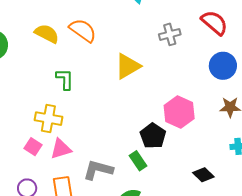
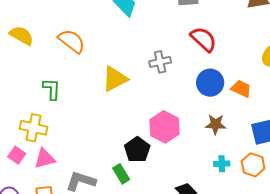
yellow semicircle: (47, 34) -> (21, 36), moved
gray cross: (170, 34) -> (160, 62), moved

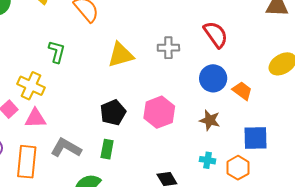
black pentagon: (137, 150) -> (113, 112), moved
green rectangle: (121, 174) -> (107, 149), turned 30

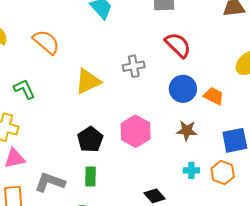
green L-shape: (57, 52) -> (24, 89), turned -30

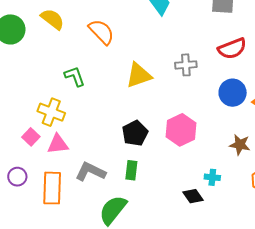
red semicircle: (178, 45) -> (232, 49), turned 108
brown star: (187, 131) -> (240, 145), moved
cyan cross: (191, 170) -> (212, 177), moved

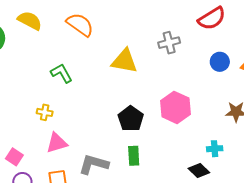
yellow triangle: (139, 75) -> (124, 61), turned 40
blue circle: (233, 93) -> (220, 62), size x0.7
yellow cross: (51, 112) -> (45, 112), size x0.6
pink square: (31, 137) -> (14, 157), moved

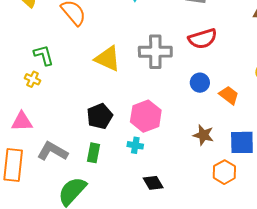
gray cross: (169, 43) -> (155, 52), size x1.5
yellow cross: (45, 112) -> (33, 79), moved
cyan cross: (215, 149) -> (135, 145), moved

